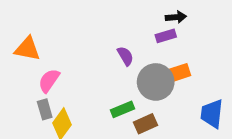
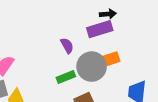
purple rectangle: (166, 36) -> (100, 29), size x1.5
green rectangle: (123, 109) -> (66, 77), moved

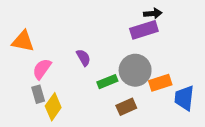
purple semicircle: (67, 46) -> (83, 58), moved
orange rectangle: (109, 60) -> (160, 83), moved

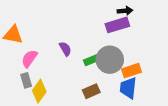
green rectangle: (107, 82) -> (92, 60), moved
blue trapezoid: (184, 98) -> (128, 88), moved
brown rectangle: (126, 107) -> (91, 91), moved

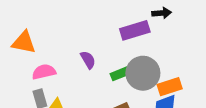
purple rectangle: (117, 25) -> (135, 30), moved
pink semicircle: (29, 59) -> (44, 72), turned 42

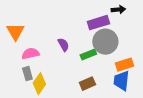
orange triangle: (24, 42) -> (15, 32), turned 48
gray circle: (143, 73) -> (105, 42), moved

